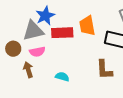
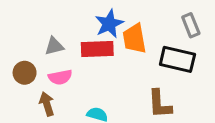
blue star: (45, 16) -> (109, 24), moved
gray triangle: (33, 31) -> (54, 46), size x0.6

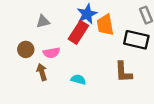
gray triangle: (54, 46) -> (43, 22), moved
red rectangle: (97, 49) -> (78, 32), turned -55

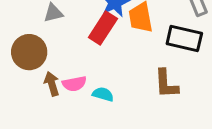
brown circle: (26, 49) -> (29, 52), size x1.5
pink semicircle: (52, 53) -> (74, 84), moved

